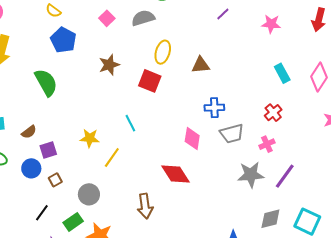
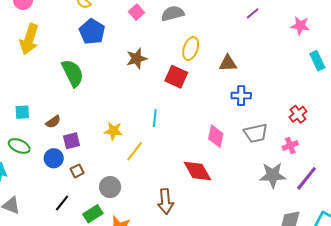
cyan rectangle: (282, 73) -> (317, 61), moved
blue cross: (214, 108) -> (241, 96), moved
cyan line: (130, 123) -> (155, 118), turned 30

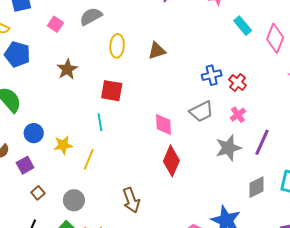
red square: (176, 77) -> (112, 91), moved
blue cross: (241, 96) -> (212, 75), moved
blue circle: (54, 158) -> (34, 133), moved
red diamond: (197, 171) -> (171, 161), moved, turned 68

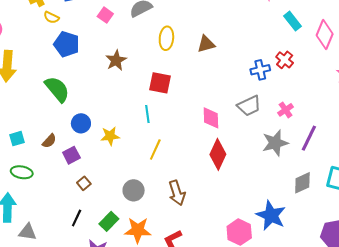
red cross: (238, 82) -> (285, 60), moved
yellow line: (89, 159) -> (155, 149), moved
gray circle: (74, 200) -> (134, 190), moved

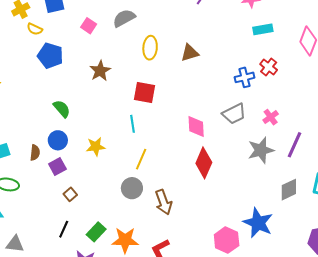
cyan rectangle: (292, 21) -> (263, 29), moved, turned -60
green semicircle: (57, 89) -> (62, 109), moved, size x0.7
blue circle: (81, 123) -> (58, 140), moved
brown semicircle: (49, 141) -> (35, 153), turned -35
gray circle: (134, 190) -> (132, 188), moved

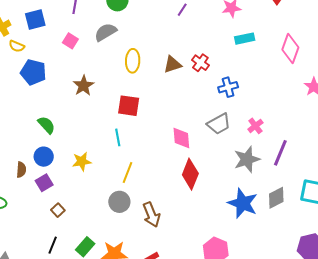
red cross: (269, 67) -> (200, 63), moved
blue star: (258, 223) -> (243, 203), moved

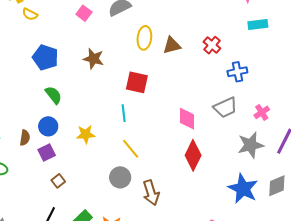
brown triangle: (172, 64) -> (172, 45), moved
blue pentagon: (33, 72) -> (45, 57), moved
brown star: (84, 86) -> (93, 59), turned -30
yellow line: (128, 172) -> (131, 149), turned -65

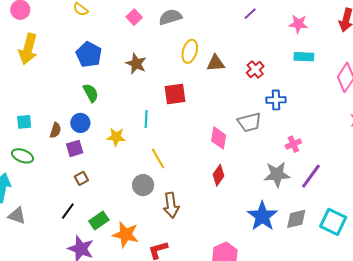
red square: (137, 82) -> (175, 94), turned -30
gray trapezoid: (225, 107) -> (249, 122), moved
cyan line: (124, 113) -> (146, 119), moved
red diamond: (193, 155) -> (219, 175), size x0.7

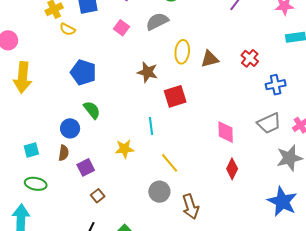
brown star: (136, 64) -> (147, 72), moved
gray trapezoid: (249, 122) -> (269, 123), moved
blue circle: (80, 123) -> (70, 128), moved

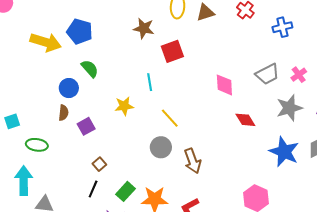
yellow arrow: (23, 77) -> (46, 42), moved, turned -76
blue cross: (276, 85) -> (282, 27), moved
cyan square: (31, 150) -> (12, 121), moved
red diamond: (232, 169) -> (245, 120), moved, turned -55
brown square: (98, 196) -> (99, 164), moved

